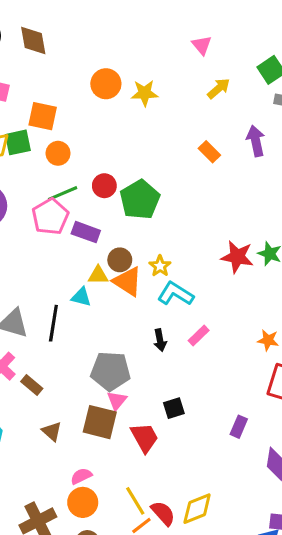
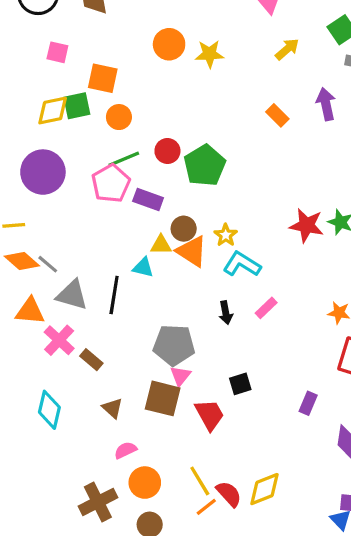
pink semicircle: (81, 476) -> (125, 450), moved

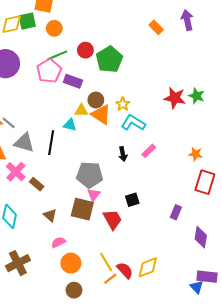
brown cross: (98, 502) -> (18, 263), moved

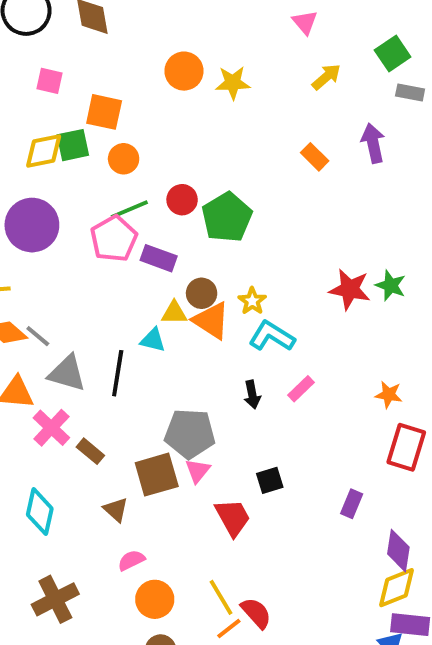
brown square: (82, 209) -> (157, 475), moved, turned -30
yellow diamond: (148, 267) -> (396, 588), moved

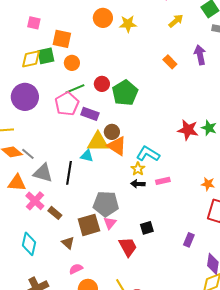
yellow star: (252, 301) -> (138, 169), moved
yellow triangle: (174, 313) -> (98, 142), size x1.6
pink rectangle: (301, 389) -> (163, 181), turned 32
black arrow: (252, 395) -> (138, 184), turned 104

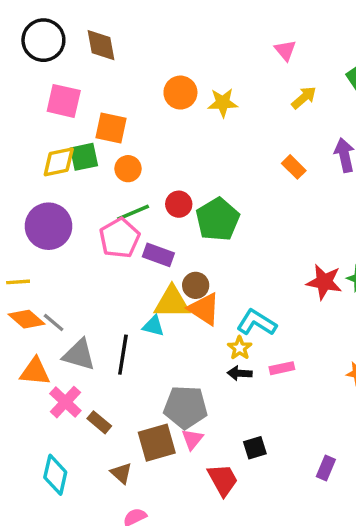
pink square: (34, 23) -> (64, 101), size x1.5

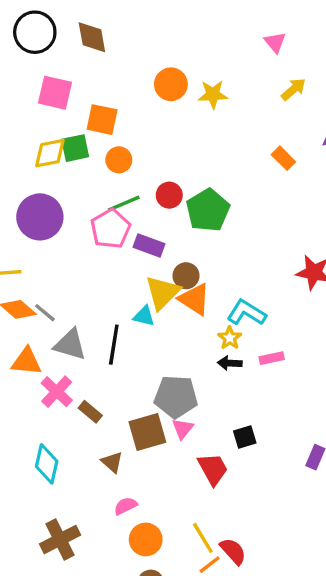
yellow triangle: (172, 302) -> (162, 293), turned -45

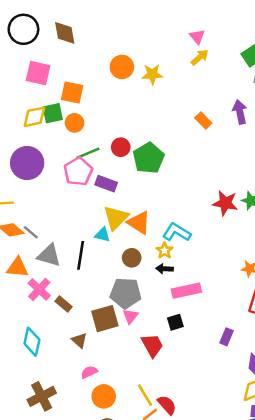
yellow arrow: (294, 89) -> (200, 57), moved
orange circle: (119, 160) -> (75, 123), moved
brown circle: (186, 276) -> (132, 258), moved
pink rectangle: (272, 358) -> (186, 291), moved, size x1.6

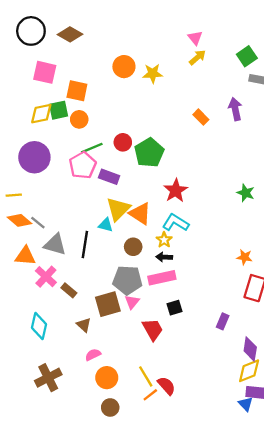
brown diamond: (65, 33) -> (70, 34), turned -50
red star: (225, 203) -> (176, 191), moved, turned 30
pink rectangle: (186, 291) -> (162, 278), moved

